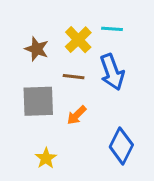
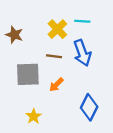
brown star: (37, 49) -> (14, 35), moved

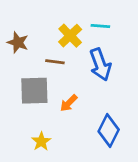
brown line: (54, 56) -> (55, 62), moved

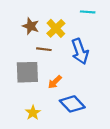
cyan line: (100, 26) -> (88, 12), moved
brown star: (18, 43) -> (31, 26), moved
blue diamond: (109, 130) -> (72, 104), moved, turned -70

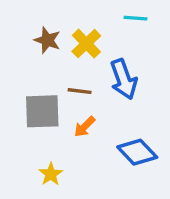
brown line: (44, 49) -> (80, 91), moved
blue diamond: (72, 104) -> (137, 152), moved

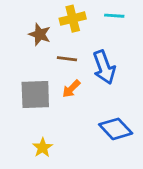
yellow cross: (86, 44) -> (73, 19), moved, turned 30
brown line: (80, 91) -> (67, 59), moved
orange arrow: (85, 127) -> (71, 89), moved

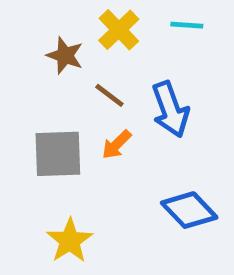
yellow cross: (73, 19) -> (119, 30), turned -30
brown line: (67, 59) -> (109, 95), turned 30
yellow star: (43, 148) -> (70, 241), size x1.4

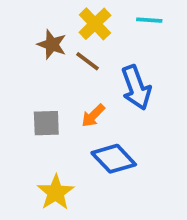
brown line: (109, 95) -> (87, 61), moved
gray square: (58, 154) -> (46, 123), size x0.7
blue diamond: (189, 210) -> (114, 159), moved

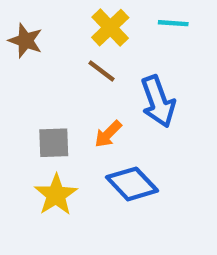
brown star: (52, 44) -> (25, 41), moved
yellow star: (56, 192) -> (56, 195), moved

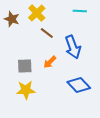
yellow cross: (110, 28) -> (37, 13), moved
blue diamond: (132, 184) -> (79, 85), moved
yellow star: (56, 195) -> (26, 90), turned 30

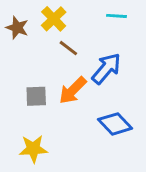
blue arrow: (73, 47) -> (106, 68), turned -120
orange arrow: (50, 62) -> (73, 90), size x1.5
yellow star: (26, 90) -> (33, 149), moved

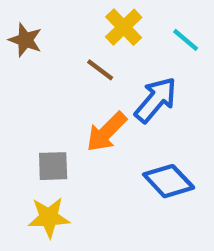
cyan line: (116, 16) -> (186, 40), moved, turned 36
yellow cross: (54, 19) -> (124, 27), moved
gray square: (36, 96) -> (53, 166), moved

